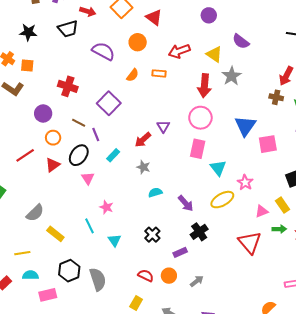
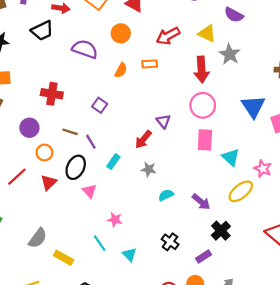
purple square: (109, 103) -> (100, 105), size x0.6

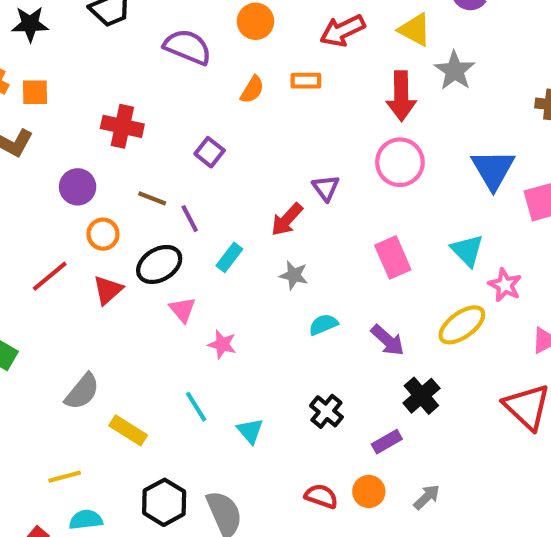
pink rectangle: (205, 140) -> (393, 257), moved, turned -30
cyan triangle: (231, 157) -> (467, 250), moved
black ellipse: (76, 167) -> (159, 264), turned 30
pink star: (115, 220) -> (222, 344), moved

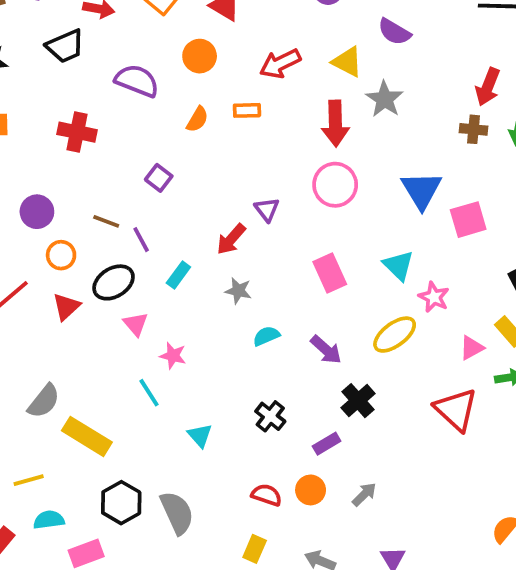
red cross: (122, 126) -> (77, 132), moved
cyan line: (196, 407) -> (149, 393), moved
yellow rectangle: (128, 430) -> (87, 436), size x1.4

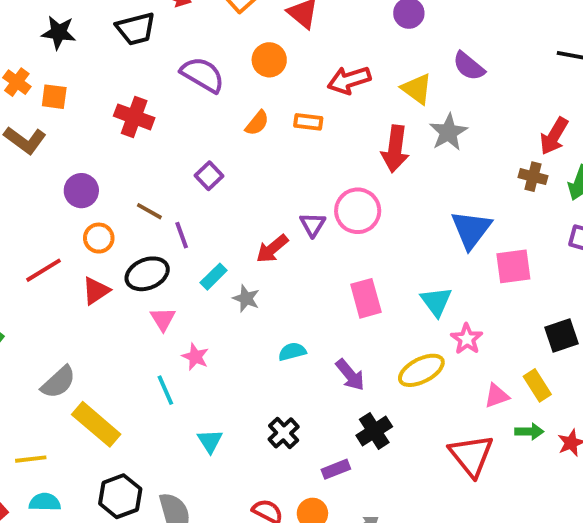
pink circle: (335, 185) -> (358, 211), moved
gray star: (238, 291) -> (246, 298), moved

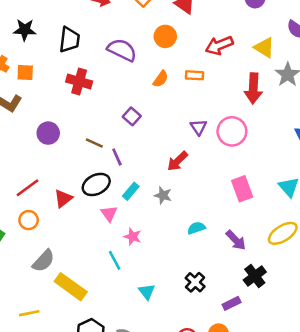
black trapezoid: (136, 29) -> (69, 40), moved, turned -64
purple triangle: (313, 225) -> (198, 127), moved
orange circle: (99, 238) -> (29, 220), moved
cyan rectangle: (214, 277) -> (131, 191), moved

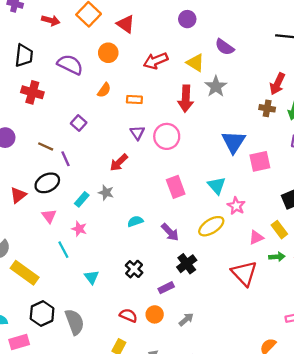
orange rectangle: (194, 75) -> (134, 100), moved
cyan rectangle: (131, 191) -> (82, 199), moved
pink triangle: (109, 214) -> (49, 216), moved

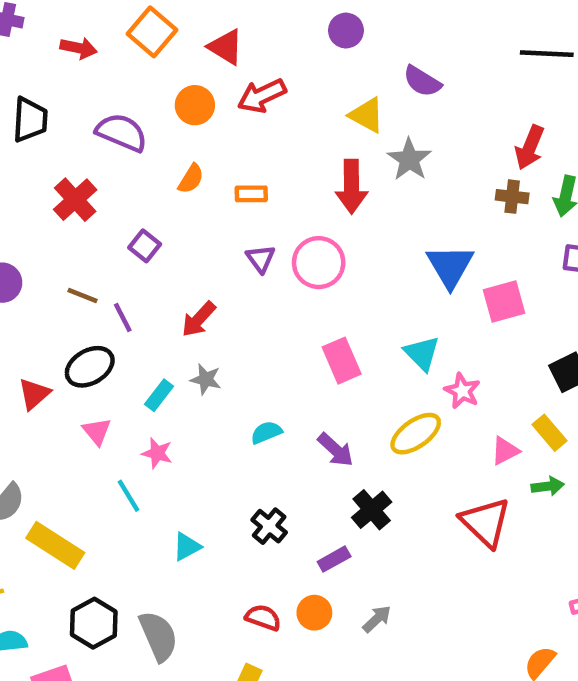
red arrow: (156, 61) -> (262, 96), moved
red cross: (32, 92) -> (75, 200), moved, turned 35
red arrow: (119, 163) -> (199, 319), moved
cyan triangle: (92, 277) -> (187, 547), turned 42

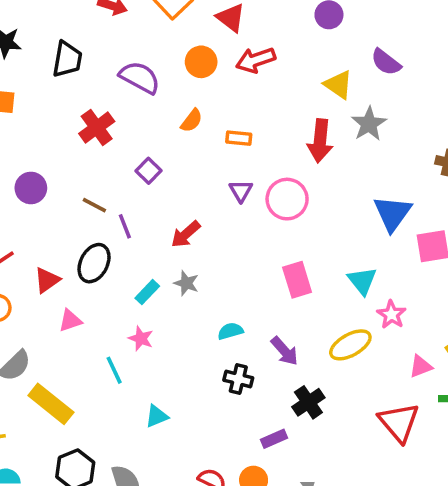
black ellipse: (90, 367) -> (94, 263), turned -39
pink triangle: (97, 431) -> (70, 321), moved, turned 45
black cross: (269, 526) -> (238, 379), moved, turned -32

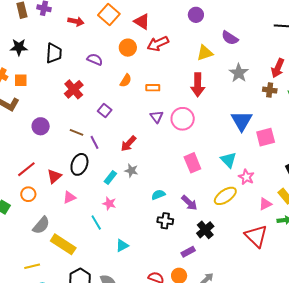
purple semicircle: (140, 77) -> (95, 59), size x0.7
yellow triangle: (338, 85) -> (205, 53), turned -48
gray star: (369, 124) -> (239, 73), moved

